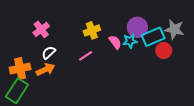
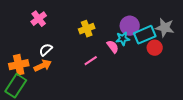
pink cross: (41, 29) -> (39, 19), moved
pink semicircle: (115, 42) -> (113, 47), moved
pink line: (86, 56) -> (91, 61), moved

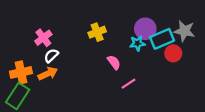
pink cross: (39, 19) -> (43, 38), moved
pink semicircle: (113, 47) -> (114, 62), moved
pink line: (91, 61) -> (128, 84), moved

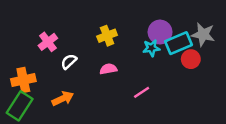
white semicircle: (51, 56) -> (69, 62), moved
pink semicircle: (114, 62) -> (108, 69), moved, turned -64
orange arrow: (48, 74) -> (63, 99), moved

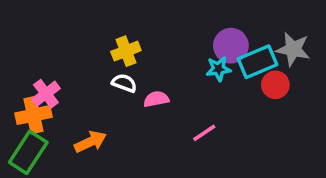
yellow cross: (107, 36) -> (126, 51), moved
pink cross: (48, 42) -> (46, 94), moved
white semicircle: (69, 62) -> (124, 83), moved, turned 63

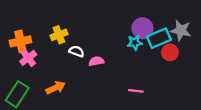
yellow cross: (126, 51) -> (59, 35), moved
orange cross: (34, 115) -> (20, 41), moved
pink line: (204, 133) -> (136, 91), moved, turned 40

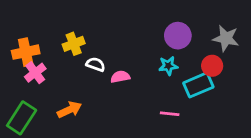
cyan rectangle: (159, 38) -> (198, 85), moved
cyan star: (135, 43) -> (168, 66), moved

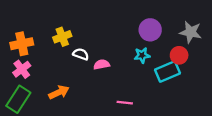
pink cross: (35, 73) -> (22, 69), moved
pink line: (170, 114) -> (125, 103), moved

